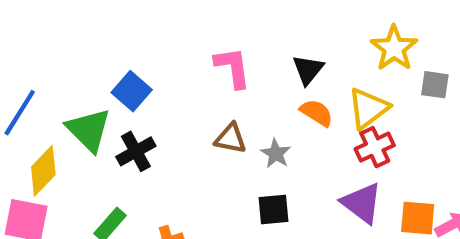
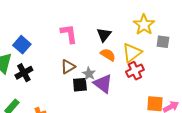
brown triangle: (231, 138) -> (68, 67), turned -42
purple triangle: (362, 203) -> (103, 84), moved
black square: (274, 209) -> (80, 85), moved

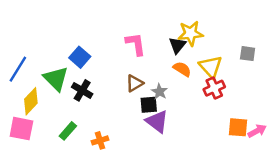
yellow star: (144, 25) -> (190, 33), moved, turned 30
yellow triangle: (132, 53) -> (211, 67), turned -35
black cross: (24, 73) -> (82, 90), turned -30
purple triangle: (103, 84) -> (157, 121), moved

